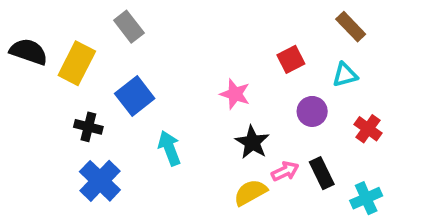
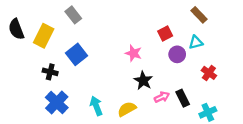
black semicircle: (29, 52) -> (16, 29), turned -130
purple circle: (312, 111) -> (177, 54), moved
cyan arrow: (169, 148) -> (96, 106), moved
yellow semicircle: (250, 192) -> (127, 109), moved

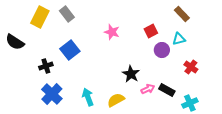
black semicircle: (16, 29) -> (15, 42), moved, turned -36
yellow rectangle: (44, 36) -> (40, 17), moved
pink star: (133, 53) -> (112, 32), moved
black cross: (50, 72) -> (46, 66), turned -32
black rectangle: (183, 98) -> (167, 90), turned -35

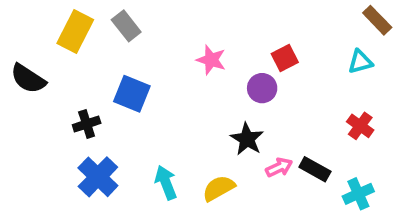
brown rectangle: (182, 14) -> (377, 20), moved
cyan triangle: (179, 39) -> (360, 62), moved
blue square: (70, 50) -> (132, 94), turned -30
purple circle: (162, 50) -> (262, 88), moved

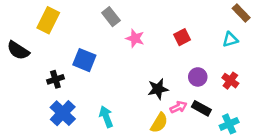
gray rectangle: (126, 26) -> (111, 17), moved
purple circle: (262, 88) -> (198, 77), moved
black star: (247, 139) -> (158, 89), turned 30
yellow semicircle: (219, 188) -> (159, 123), moved, turned 150

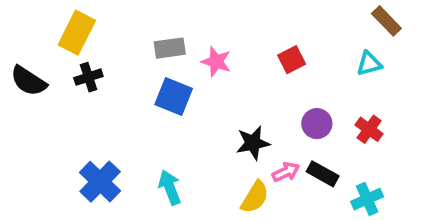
gray rectangle: (111, 17) -> (170, 48), moved, turned -60
blue square: (84, 60) -> (174, 96), moved
black cross: (55, 79) -> (88, 77), moved

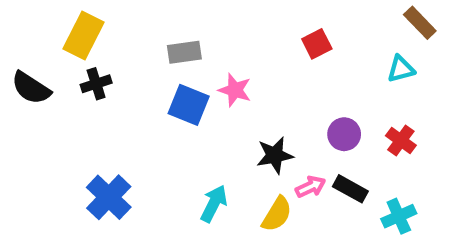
red square: (292, 60) -> (317, 44), moved
pink star: (216, 62) -> (235, 90), moved
cyan arrow: (170, 187) -> (214, 204), moved, turned 48

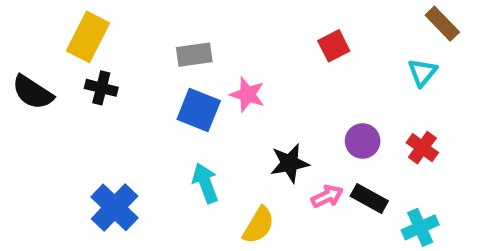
cyan triangle: (401, 69) -> (422, 72), turned -36
black cross: (96, 84) -> (101, 88), turned 32
cyan arrow: (214, 204) -> (205, 183), moved, turned -48
yellow semicircle: (277, 214) -> (258, 225), moved

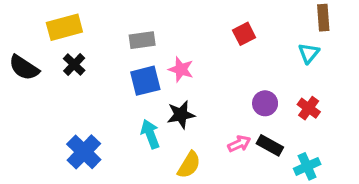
brown rectangle: (442, 24) -> (323, 18), turned 40
yellow rectangle: (88, 37) -> (64, 27), turned 48
black cross: (101, 88) -> (74, 64), turned 30
blue square: (199, 110) -> (145, 81), turned -36
black star: (290, 163) -> (181, 115), moved

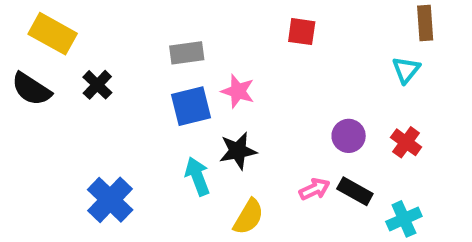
yellow rectangle: (64, 27) -> (53, 34), moved, turned 44
red square: (244, 34) -> (302, 32), moved, turned 35

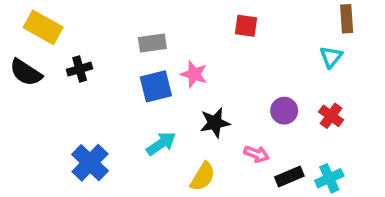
black cross: (97, 85) -> (80, 69), turned 30
black star: (238, 151) -> (215, 123), moved
cyan arrow: (197, 176) -> (161, 144), turned 76
pink arrow: (314, 189) -> (256, 154), turned 45
black rectangle: (355, 191) -> (289, 177), moved, turned -52

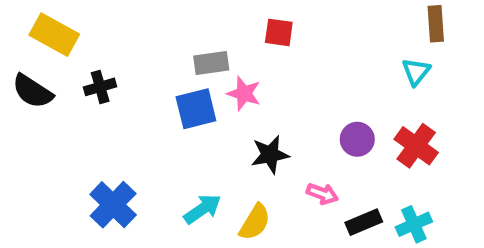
red square: (246, 26) -> (279, 32), moved
gray rectangle: (152, 43) -> (211, 63), moved
red cross: (331, 116) -> (416, 146), size x1.4
cyan arrow: (161, 144) -> (202, 209), moved

